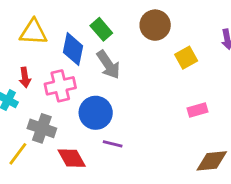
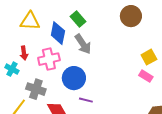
brown circle: (155, 25) -> (131, 16), moved
yellow square: (186, 58) -> (149, 57), moved
pink rectangle: (198, 110) -> (146, 76), turned 48

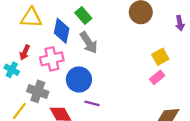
red arrow: (24, 53) -> (25, 52), turned 32
pink rectangle: (146, 76) -> (157, 77), turned -72

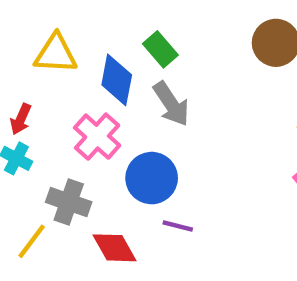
red arrow: (25, 52) -> (21, 119), moved
pink cross: (52, 59) -> (97, 137), turned -35

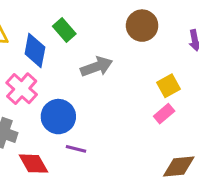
gray arrow: (171, 104) -> (97, 67), moved, turned -76

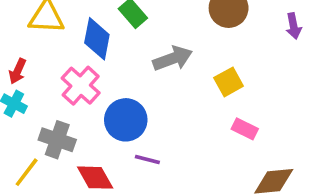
yellow square: (168, 86) -> (229, 82), moved
pink rectangle: (164, 114) -> (245, 129), moved, turned 66

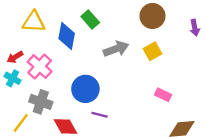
red arrow: (18, 71) -> (15, 57), turned 35
yellow square: (229, 82) -> (152, 51), moved
pink cross: (81, 86) -> (40, 67), moved

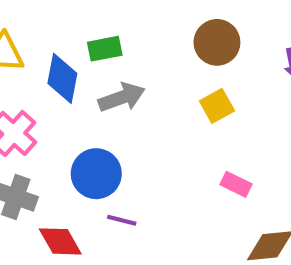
green rectangle: (90, 20) -> (105, 49), turned -60
gray arrow: (116, 49) -> (122, 97), moved

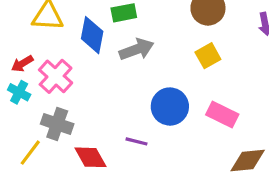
blue circle: (96, 174) -> (170, 107), moved
pink rectangle: (236, 184) -> (222, 114), size x1.4

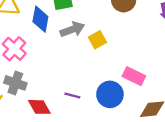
yellow square: (208, 56) -> (97, 40), moved
blue circle: (170, 107) -> (110, 94), moved

